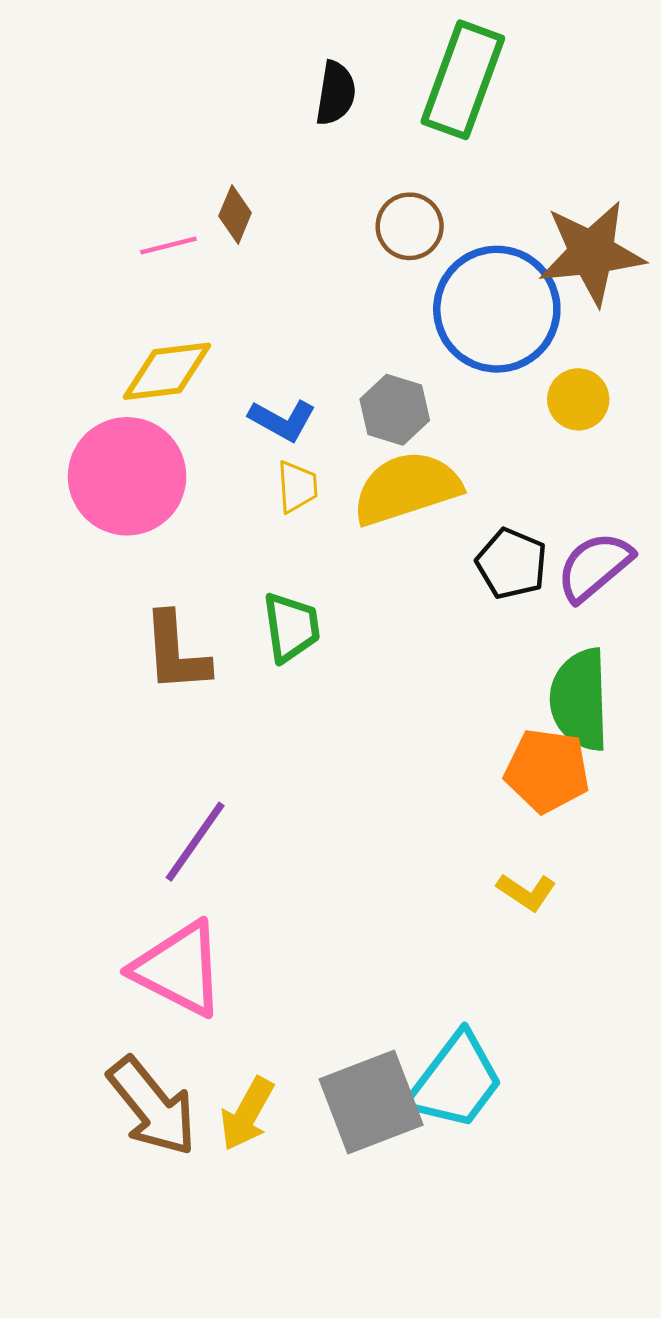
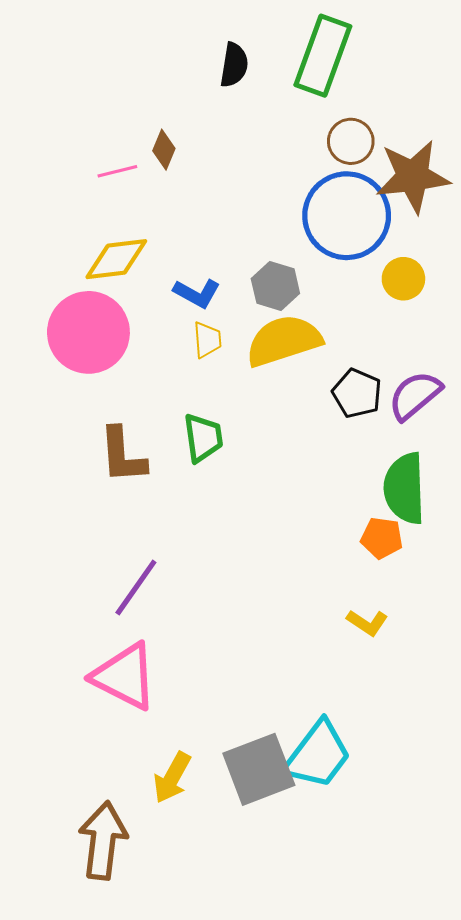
brown circle: (410, 226) -> (351, 141), moved
orange pentagon: (547, 771) -> (382, 538), size x0.7
brown arrow: (152, 1106) -> (103, 841), moved, turned -134

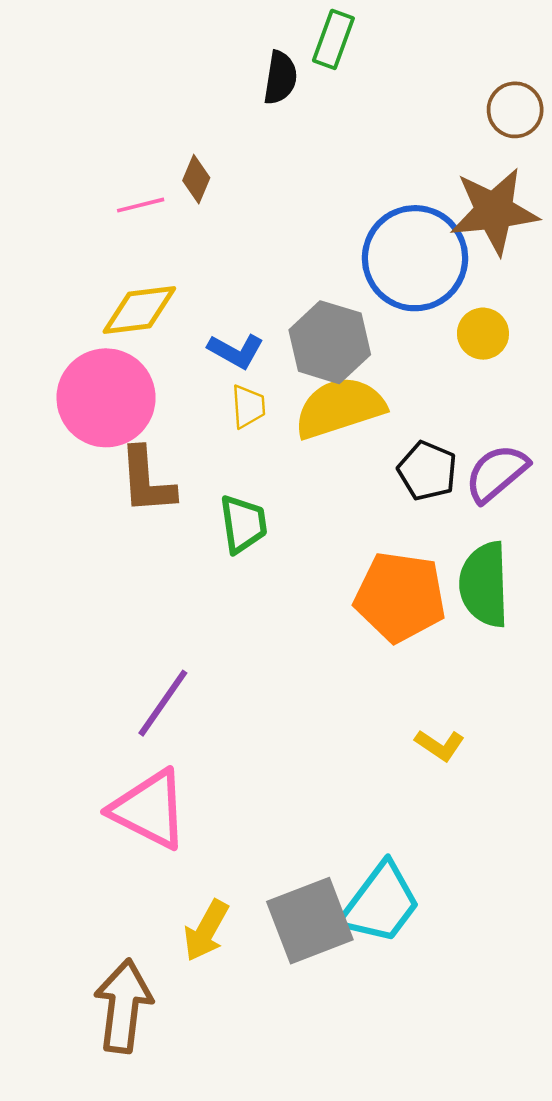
green rectangle: (323, 56) -> (333, 39), moved, size x0.6
brown circle: (351, 141) -> (515, 110), moved
gray hexagon: (275, 286) -> (330, 342), size x1.4
brown L-shape: (123, 455) -> (147, 481), moved
orange pentagon: (382, 538) -> (400, 597), moved, size x1.8

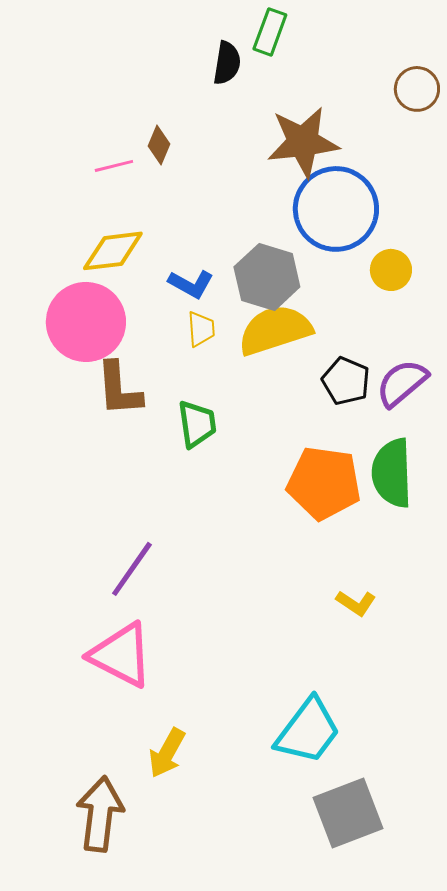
brown star: (494, 211) -> (303, 142), moved
gray square: (310, 921) -> (348, 813), moved

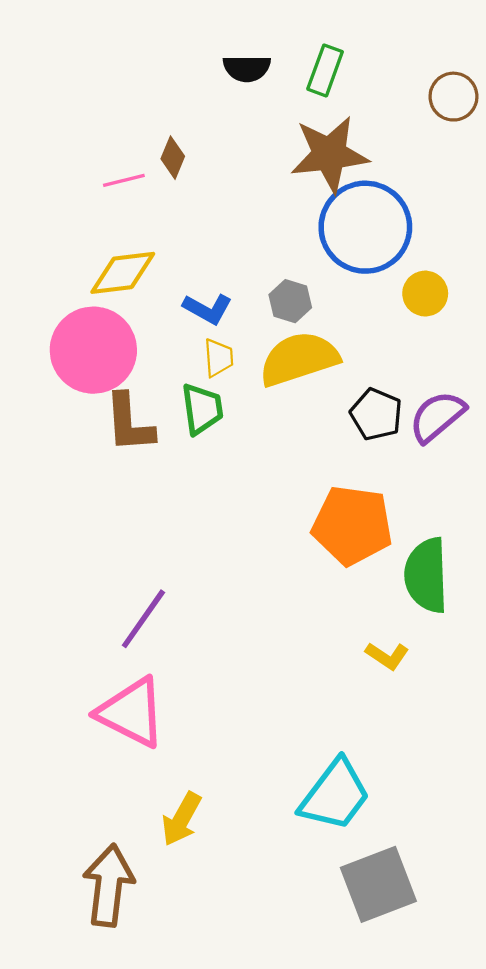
green rectangle: (270, 32) -> (325, 70), moved
black semicircle: (227, 63) -> (247, 68), turned 81
gray hexagon: (267, 277) -> (290, 301), size x0.6
green trapezoid: (197, 424) -> (202, 409), moved
green semicircle: (392, 473) -> (426, 575), moved

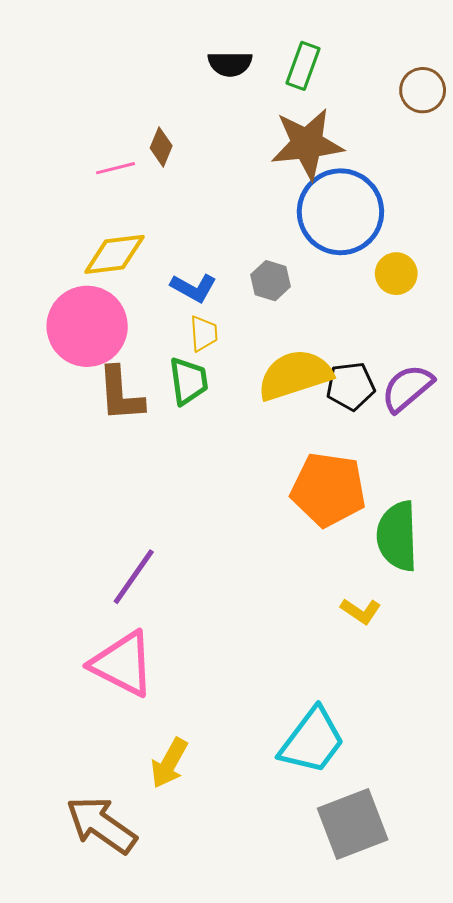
yellow semicircle: (299, 359) -> (295, 375), moved
black pentagon: (376, 414) -> (351, 386), turned -30
brown arrow: (109, 885) -> (101, 825), turned -62

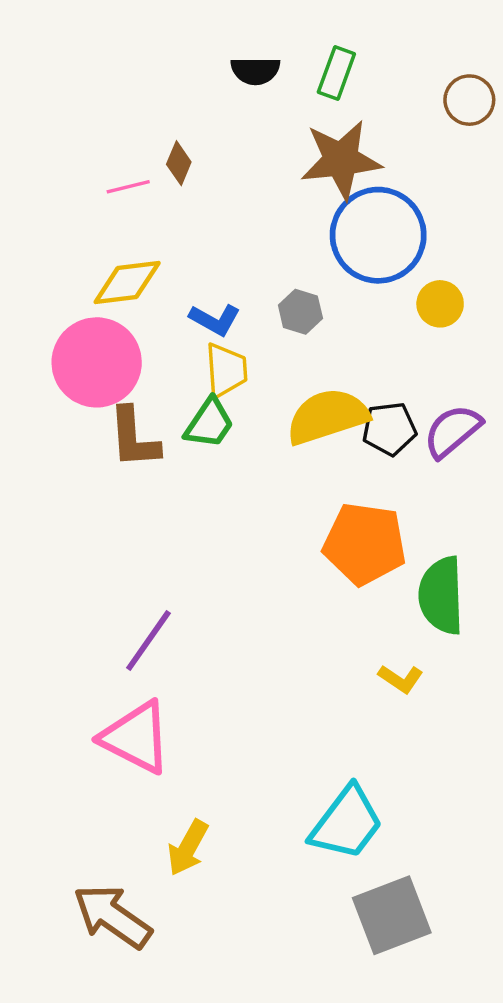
yellow trapezoid: (204, 333) -> (226, 370), size x1.4
green trapezoid: (188, 381) -> (209, 423), turned 42

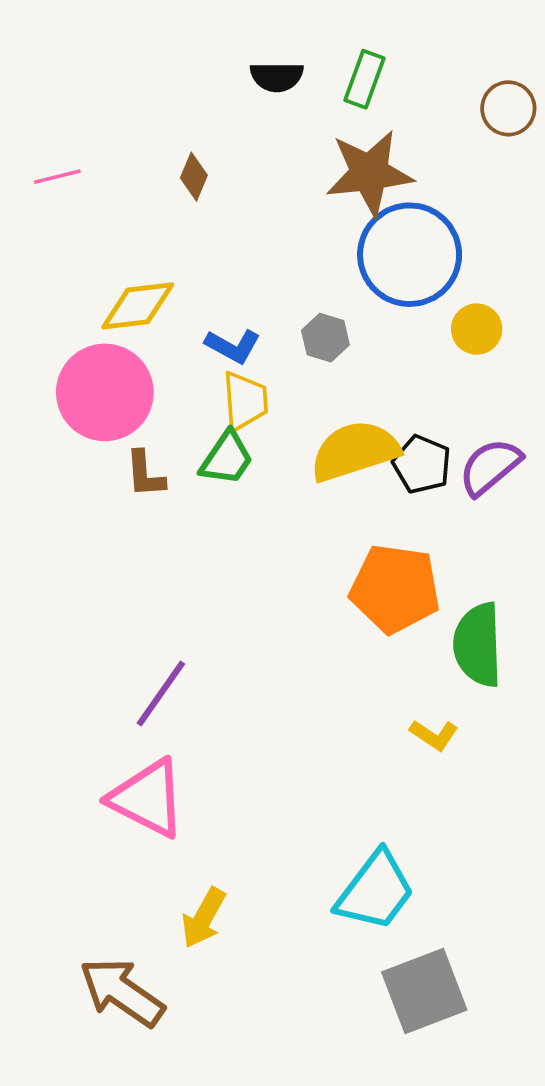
pink line: (128, 187) -> (57, 177), moved
black pentagon: (389, 429) -> (422, 464), turned 30
brown L-shape: (134, 438) -> (145, 474), size x0.7

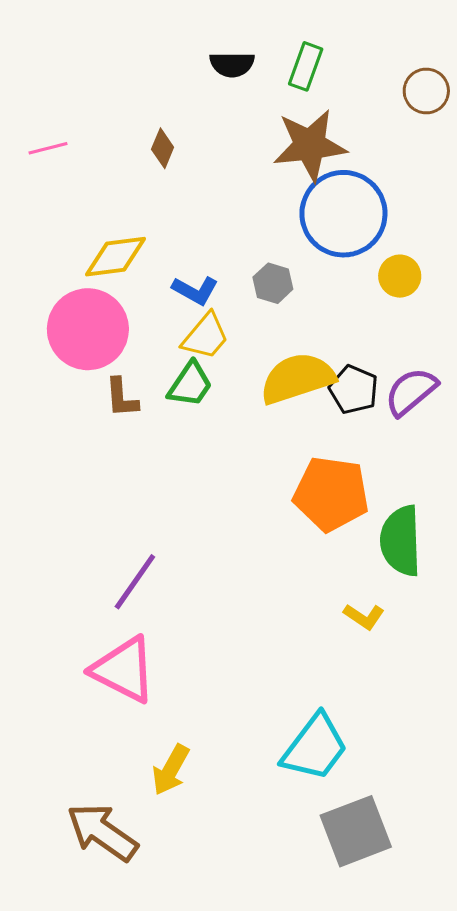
yellow trapezoid: (245, 401) -> (205, 336), turned 44

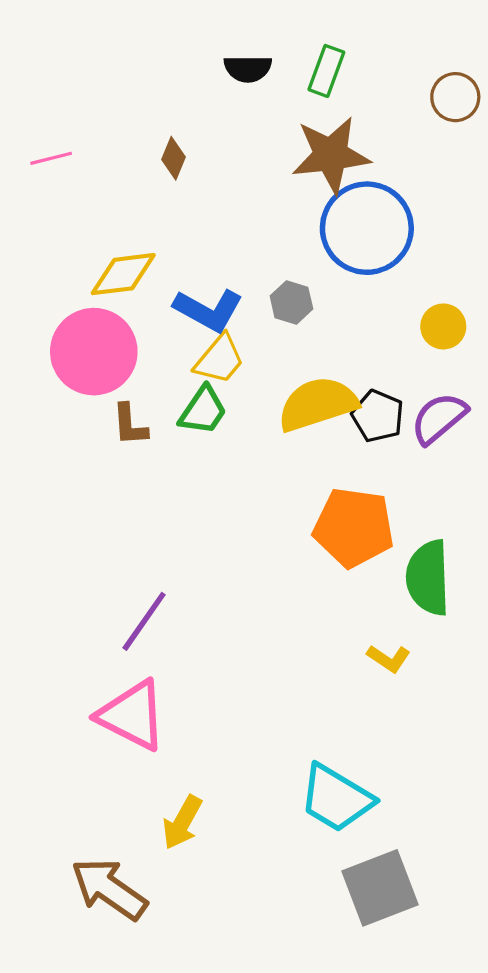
yellow circle: (400, 276) -> (443, 326), moved
blue L-shape: (195, 290) -> (208, 310), size x1.4
cyan trapezoid: (315, 747) -> (336, 798), turned 84

